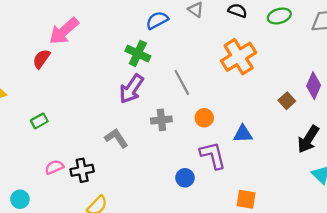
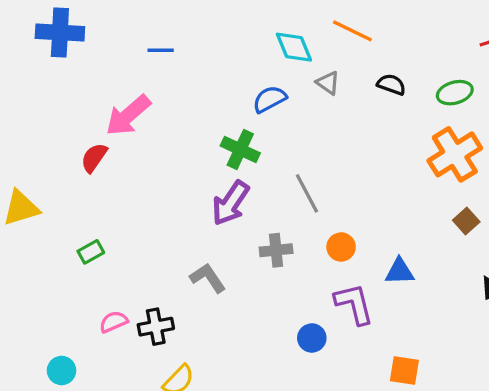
orange cross: (239, 57) -> (455, 154), moved

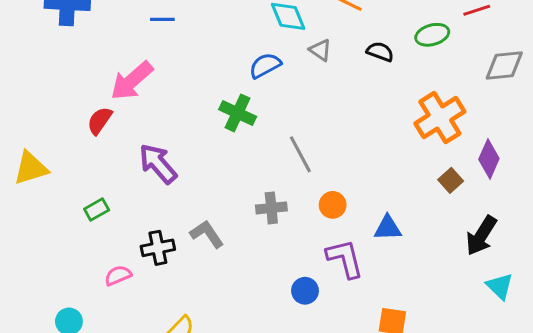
green ellipse: (455, 93) -> (432, 35), moved
purple arrow: (231, 203) -> (158, 164), moved, turned 105
black cross: (156, 327) -> (158, 248), moved

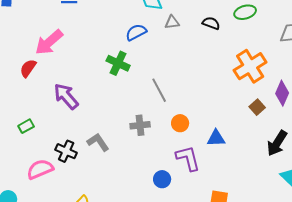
gray triangle: (320, 50) -> (172, 22), turned -42
black cross: (158, 248) -> (66, 151), turned 35
pink semicircle: (118, 275) -> (40, 169), size x1.5

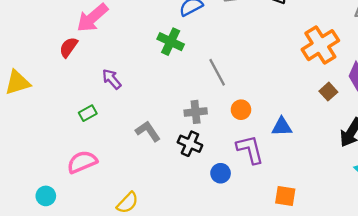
purple arrow: (66, 96) -> (112, 79), size x0.7
green rectangle: (26, 126) -> (88, 113), moved
black cross: (66, 151) -> (190, 144), moved

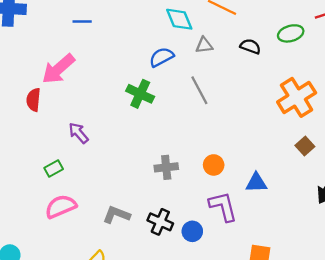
red semicircle: (69, 47) -> (33, 100), turned -30
gray line: (217, 72) -> (199, 90), moved
gray L-shape: (148, 131) -> (116, 215), moved, turned -35
black cross: (190, 144) -> (160, 222), moved
pink semicircle: (82, 162) -> (61, 206), moved

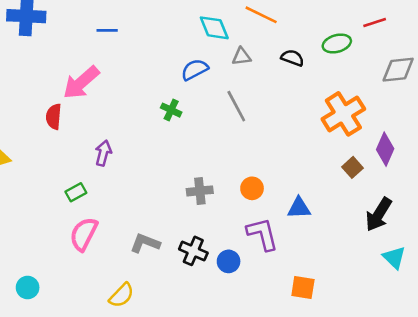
green cross: (140, 94) -> (171, 110), size x0.7
purple arrow: (79, 133) -> (103, 153), turned 55
pink semicircle: (61, 206) -> (84, 234), turned -40

